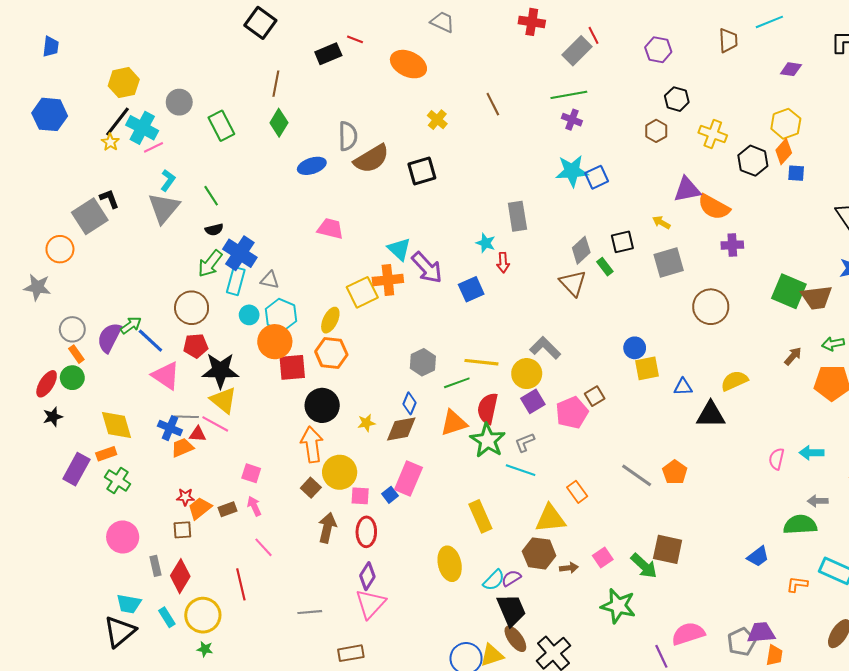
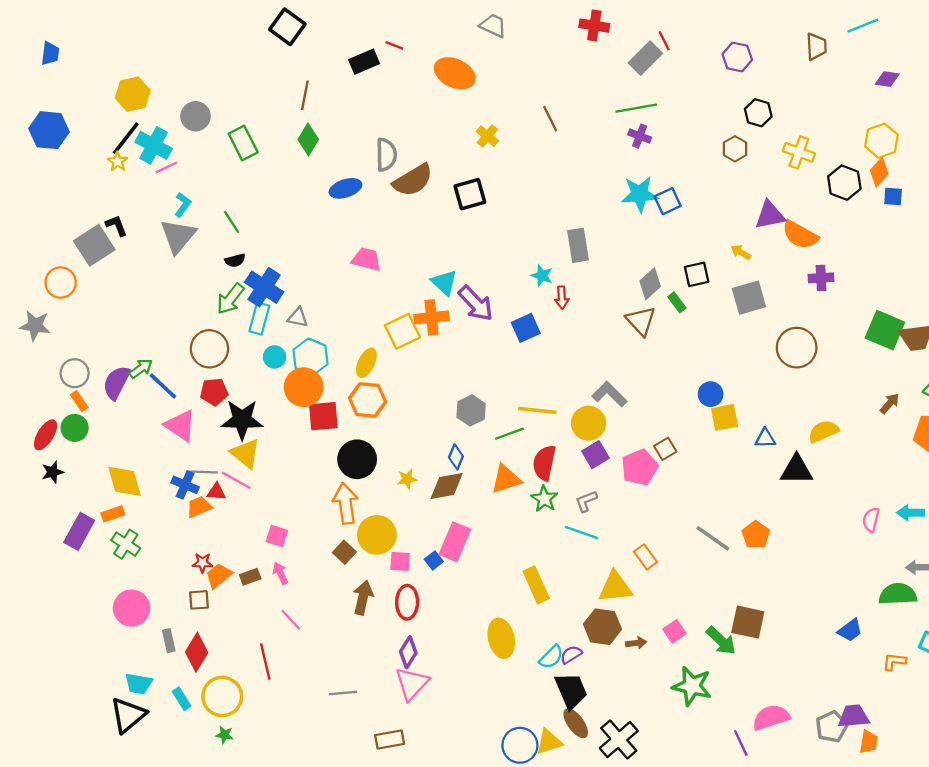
green star: (488, 440) -> (544, 499), size x0.7

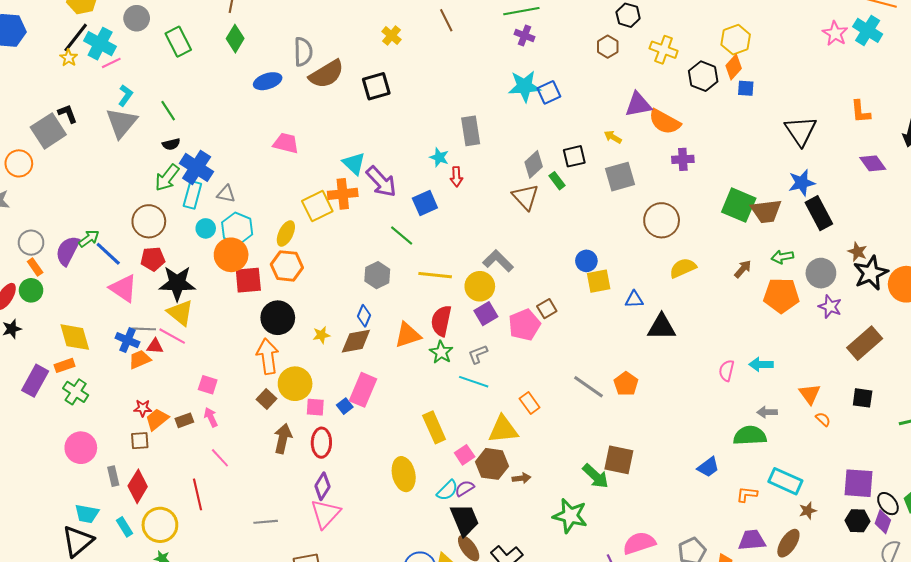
yellow semicircle: (823, 431) -> (683, 268), moved
green line: (509, 434) -> (402, 236), moved, turned 60
pink square: (675, 631) -> (465, 455), moved
purple trapezoid: (854, 716) -> (752, 540), moved

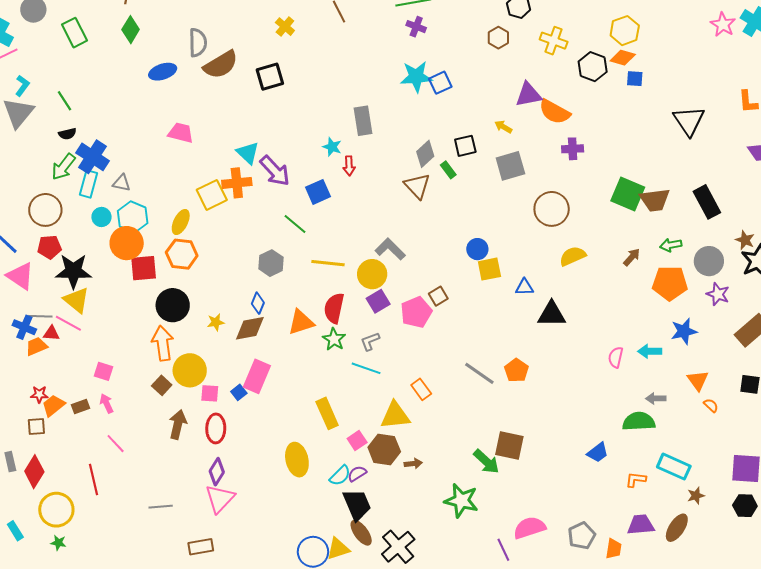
orange diamond: (734, 67) -> (623, 58), turned 65
blue star: (802, 183) -> (684, 331), moved
cyan rectangle: (124, 527) -> (15, 531), moved

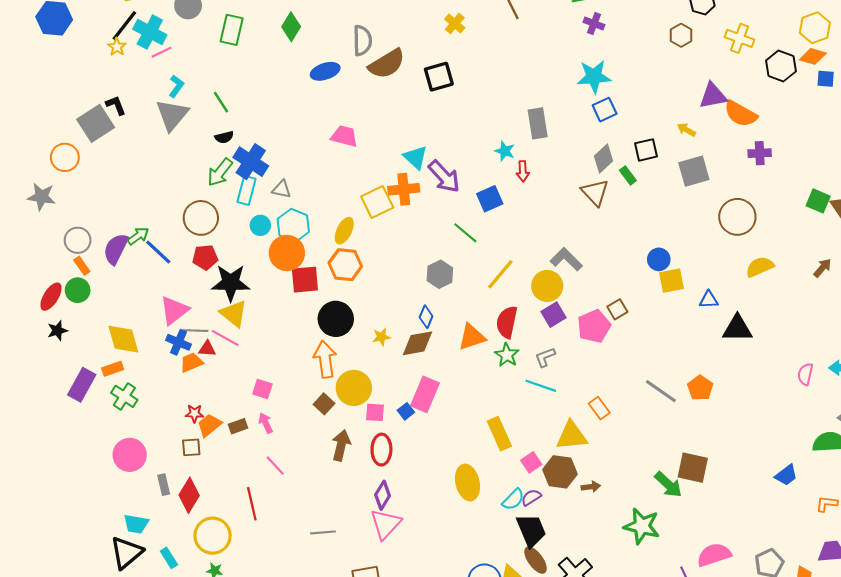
green rectangle: (74, 33) -> (232, 30), turned 40
blue square: (440, 83) -> (605, 110), moved
green square: (628, 194) -> (818, 201), size x0.7
yellow line: (328, 263) -> (500, 274), turned -56
pink triangle: (20, 276) -> (174, 310), moved, turned 48

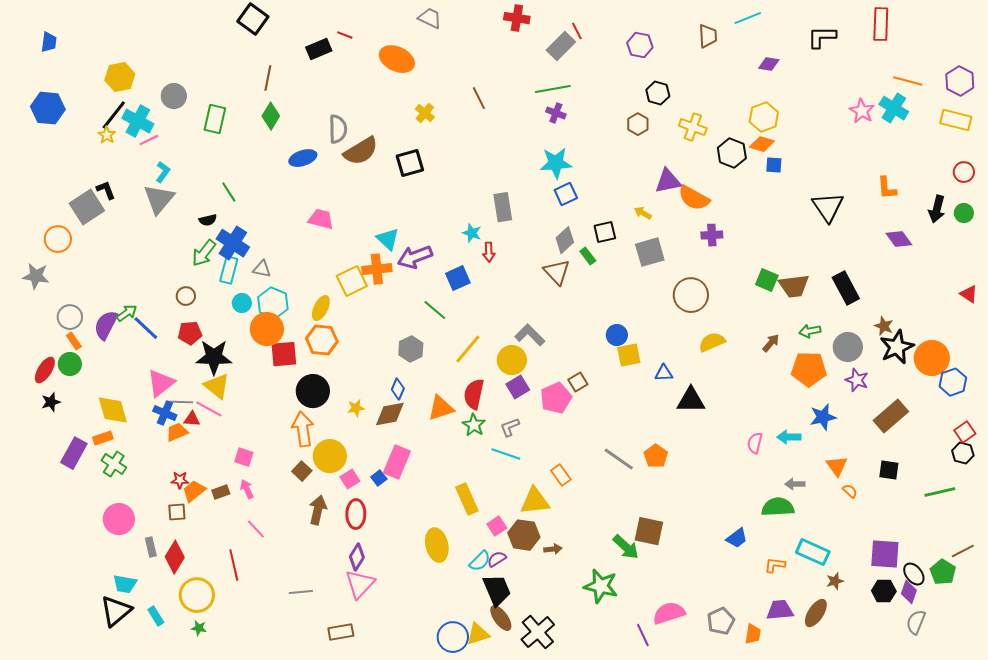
green line: (221, 102) -> (229, 192), moved
purple arrow: (444, 177) -> (415, 257), turned 112
brown circle: (201, 218) -> (186, 296), size x0.6
pink square: (375, 412) -> (350, 479), turned -36

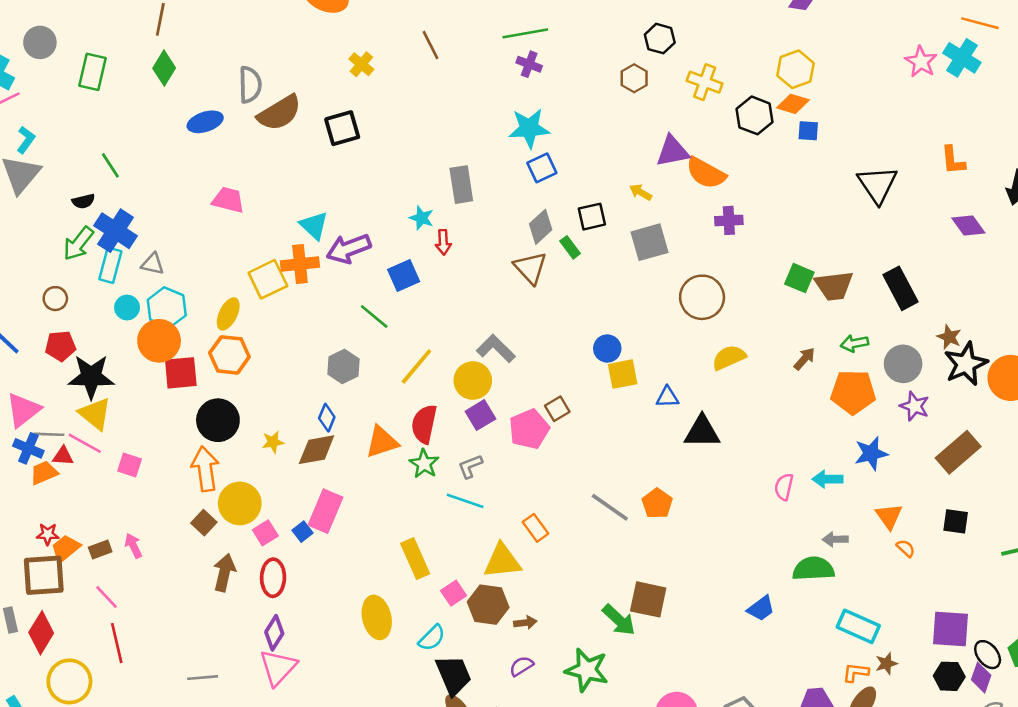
pink square: (244, 457) -> (130, 465), moved
brown square: (177, 512) -> (44, 575), size x1.8
pink line: (256, 529) -> (107, 597), moved
purple semicircle: (497, 559) -> (521, 666), moved
orange L-shape: (775, 565) -> (856, 672), moved

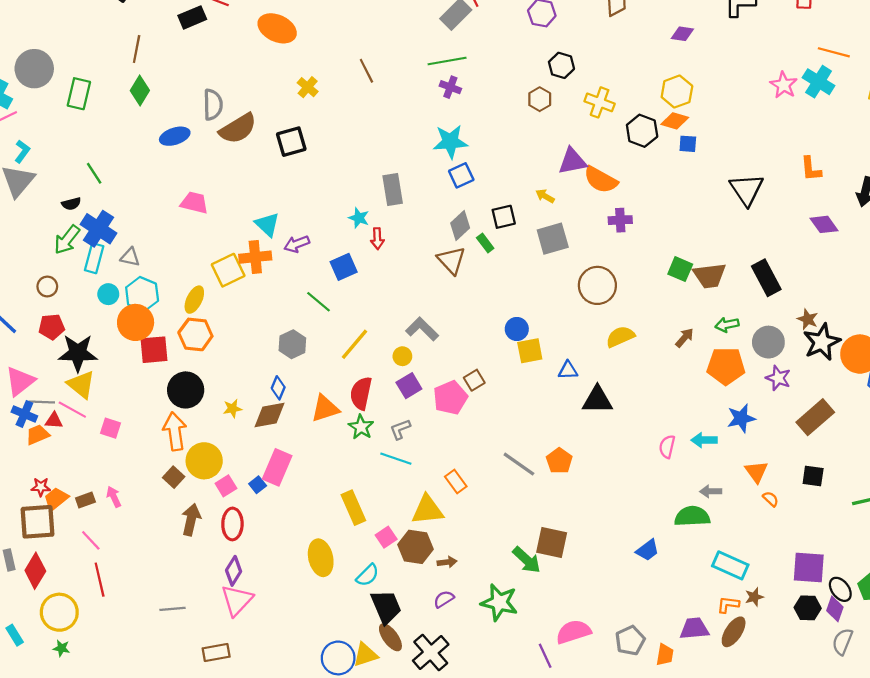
gray circle: (40, 42) -> (34, 69), size x1.4
purple arrow: (349, 249) -> (297, 244), size x0.7
yellow circle: (473, 381) -> (402, 356), size x0.6

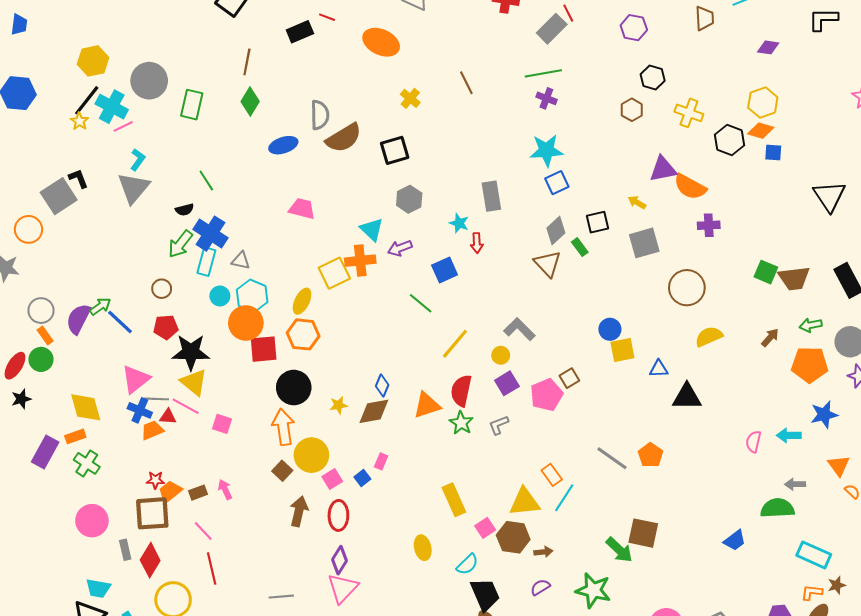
gray hexagon: (292, 344) -> (409, 199), moved
cyan line: (396, 459) -> (564, 498), moved, turned -76
pink rectangle: (277, 467) -> (381, 461), size x0.5
yellow ellipse: (321, 558) -> (423, 548), size x0.7

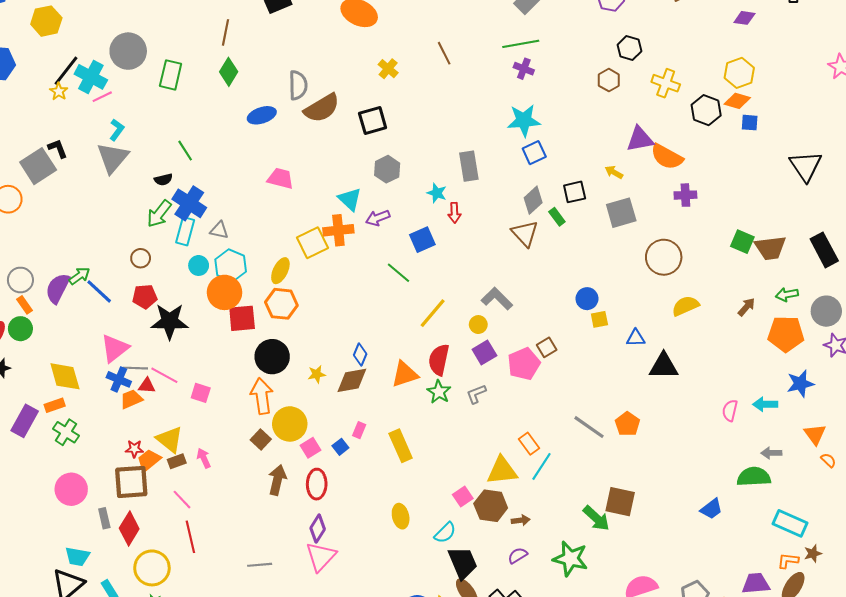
yellow hexagon: (93, 61) -> (46, 21), moved
yellow square: (622, 350) -> (599, 319), size x0.7
yellow triangle: (194, 382) -> (170, 440), moved
yellow rectangle: (454, 500) -> (401, 446), moved

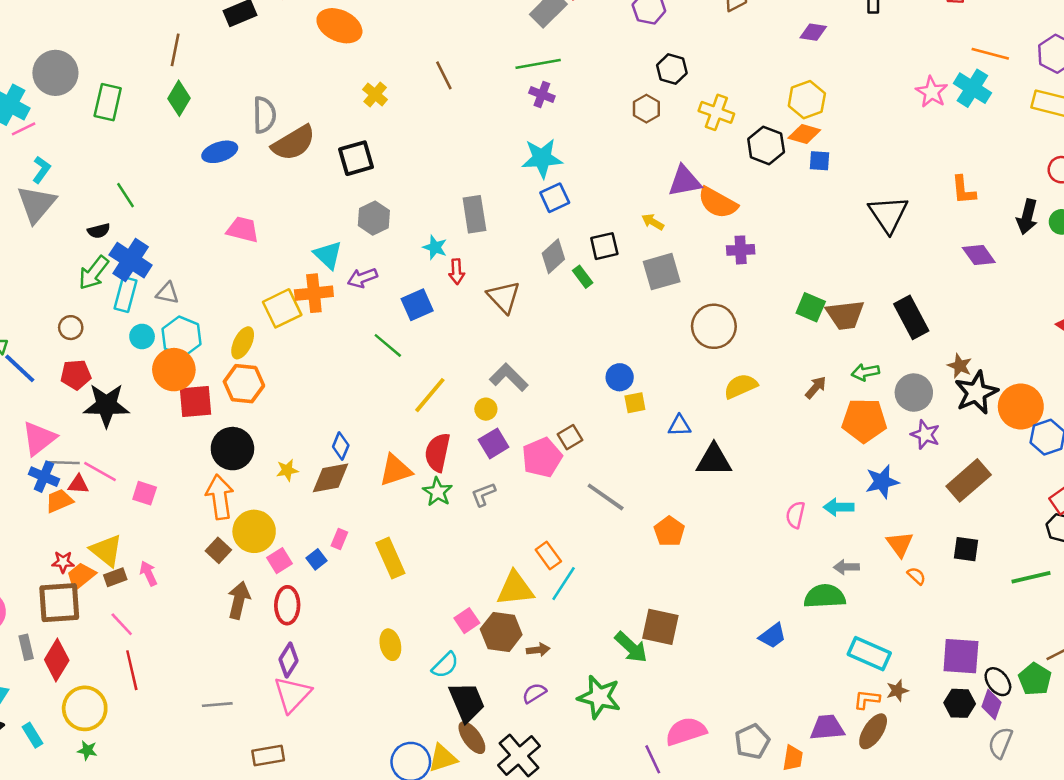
brown triangle: (525, 233) -> (504, 297), moved
gray line: (589, 427) -> (606, 497), moved

